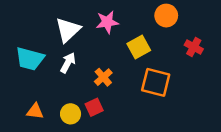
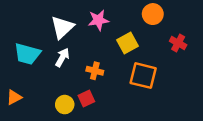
orange cross: (103, 77) -> (95, 71), turned -35
orange triangle: (35, 111) -> (14, 97), moved, turned -35

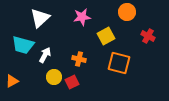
white triangle: (62, 27) -> (40, 18), moved
white arrow: (62, 57) -> (45, 55), moved
yellow circle: (65, 105) -> (54, 77), moved

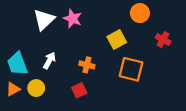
pink star: (82, 17) -> (73, 19), moved, turned 30
cyan trapezoid: (23, 45) -> (17, 64), moved, turned 55
yellow circle: (54, 77) -> (36, 88), moved

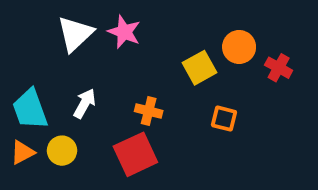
orange circle: (140, 13) -> (239, 47), moved
orange square: (131, 69) -> (224, 119), size x0.6
red square: (79, 90) -> (135, 154), size x1.6

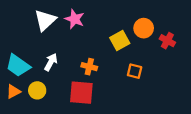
cyan trapezoid: (30, 109) -> (18, 65), turned -35
red square: (135, 154) -> (81, 93), turned 30

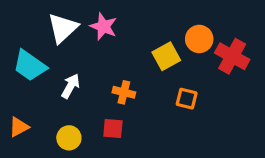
red cross: (167, 41) -> (232, 56), size x1.5
cyan trapezoid: (18, 65) -> (30, 66), moved
yellow circle: (37, 90) -> (69, 138), moved
red square: (81, 93) -> (113, 128), size x0.6

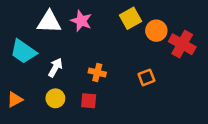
white triangle: (63, 28) -> (49, 22), turned 45
yellow square: (166, 56) -> (130, 18), moved
orange square: (187, 99) -> (146, 77), turned -35
yellow circle: (69, 138) -> (55, 98), moved

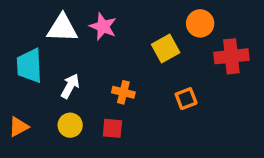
yellow square: (130, 18) -> (166, 48), moved
orange circle: (156, 31) -> (200, 23), moved
red cross: (182, 44) -> (231, 56), turned -35
cyan trapezoid: (23, 52) -> (29, 66), turned 52

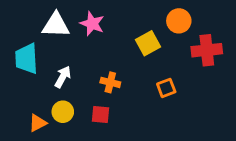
orange triangle: (18, 127) -> (38, 123), moved

